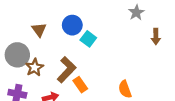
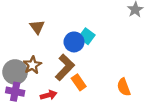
blue circle: (72, 25) -> (74, 42), moved
gray circle: (17, 55) -> (15, 72), moved

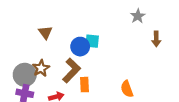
cyan square: (87, 36) -> (92, 41), turned -32
orange rectangle: (79, 82) -> (85, 85), turned 32

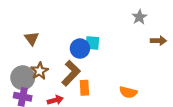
brown triangle: (45, 32) -> (32, 38), moved
brown arrow: (156, 39) -> (158, 41), turned -88
orange semicircle: (127, 89) -> (128, 92), turned -56

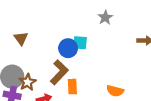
gray star: (139, 17) -> (105, 18), moved
brown star: (40, 71) -> (28, 82), moved

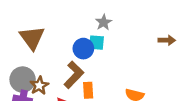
gray star: (105, 18) -> (104, 22), moved
brown triangle: (21, 38) -> (32, 38), size x1.6

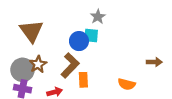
brown arrow: (167, 40) -> (154, 62), moved
brown star: (39, 85) -> (38, 64), moved

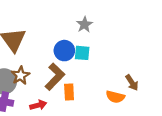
cyan square: (91, 36) -> (82, 53), moved
brown arrow: (154, 62) -> (132, 83), moved, turned 56

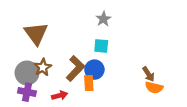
blue circle: (64, 51) -> (94, 70), moved
orange semicircle: (115, 97) -> (154, 88), moved

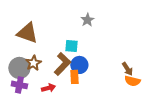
brown triangle: (36, 34) -> (27, 33), turned -35
cyan square: (101, 46) -> (71, 46), moved

